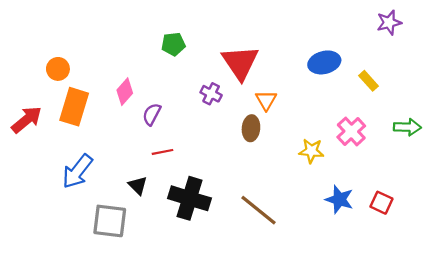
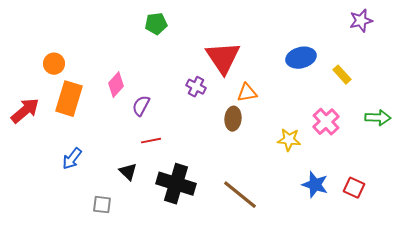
green pentagon: (173, 44) -> (156, 24), moved
orange triangle: (266, 100) -> (247, 93), turned 50
blue arrow: (77, 171) -> (72, 159), size x0.7
gray square: (110, 221) -> (102, 205), size x0.6

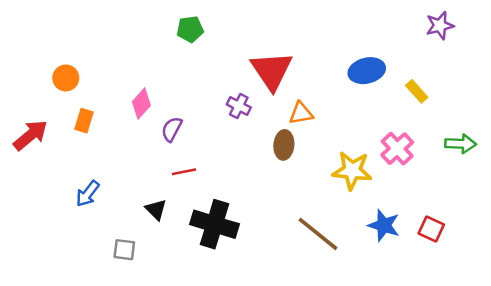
orange rectangle: (69, 99) -> (84, 121), size x0.6
yellow star: (289, 140) -> (352, 171), size x1.4
brown line: (240, 195) -> (318, 234), moved

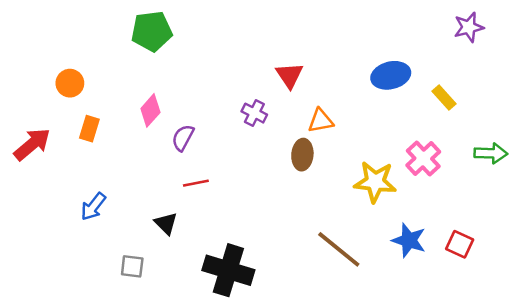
green pentagon: (190, 29) -> (152, 31), moved, size x1.4
red triangle: (272, 71) -> (289, 75), size x0.6
black cross: (214, 224) -> (228, 270), moved

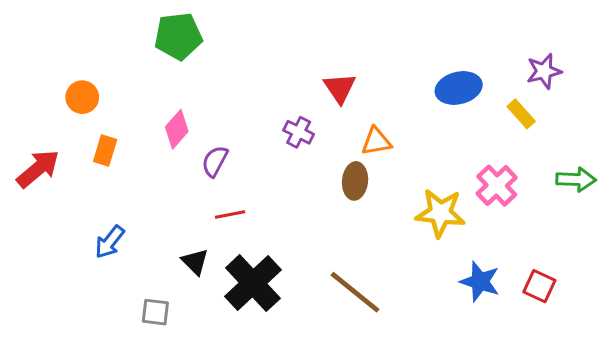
purple star: (469, 27) -> (544, 71), moved
brown line: (339, 249) -> (355, 292), moved
black cross: (228, 270) -> (253, 283), moved, turned 30

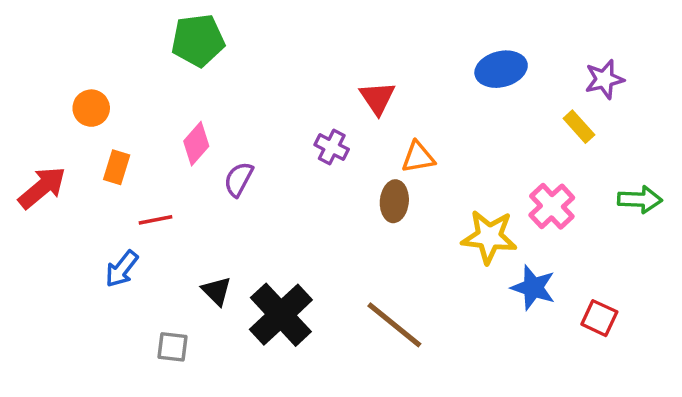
blue ellipse: (459, 88) -> (501, 69), moved
red line: (230, 214) -> (156, 220), moved
blue star: (480, 282) -> (533, 288), moved

